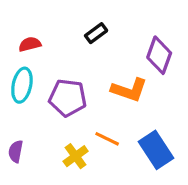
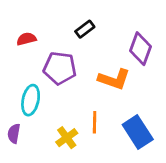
cyan ellipse: (22, 85) -> (31, 100), moved
purple pentagon: (68, 98) -> (60, 68), moved
orange line: (107, 139) -> (95, 122), turned 65

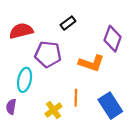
red semicircle: (26, 39) -> (21, 31), size x1.5

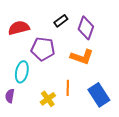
purple diamond: (113, 39) -> (86, 28), moved

